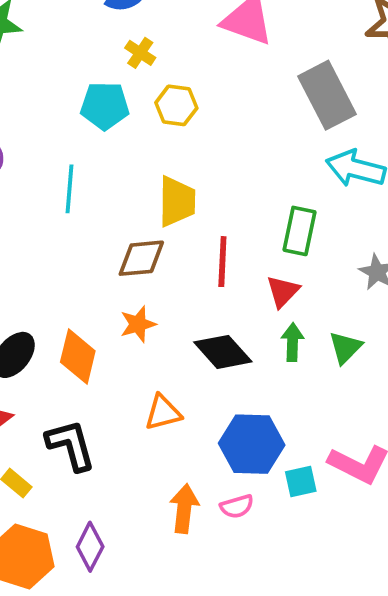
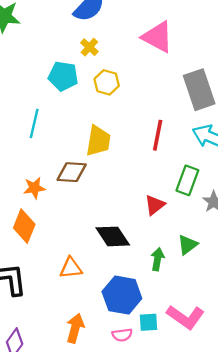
green rectangle: (299, 231) -> (187, 180), moved
red line: (222, 262) -> (158, 135), moved
orange star: (138, 324) -> (34, 188), moved
green arrow: (293, 342) -> (157, 259), moved
pink semicircle: (237, 506) -> (122, 335), moved

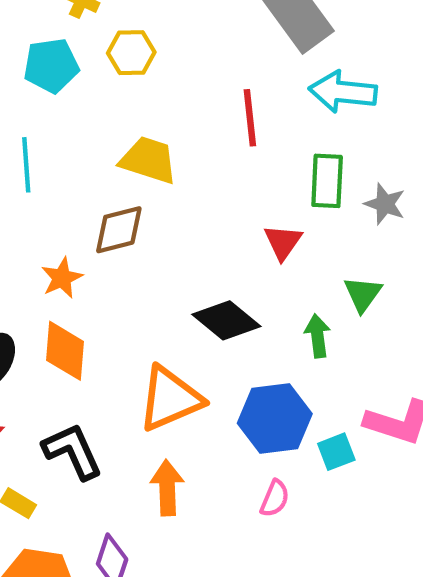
yellow trapezoid: (98, 141) -> (149, 160), turned -64
orange triangle: (71, 268) -> (170, 399), size x1.6
orange arrow: (75, 328) -> (167, 488), moved
pink semicircle: (122, 335) -> (275, 498), moved, turned -42

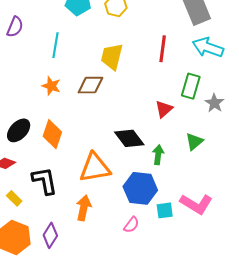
yellow trapezoid: (149, 160) -> (112, 57), turned -108
orange star: (62, 278) -> (51, 86), moved, turned 30
green arrow: (318, 336) -> (158, 155), moved

